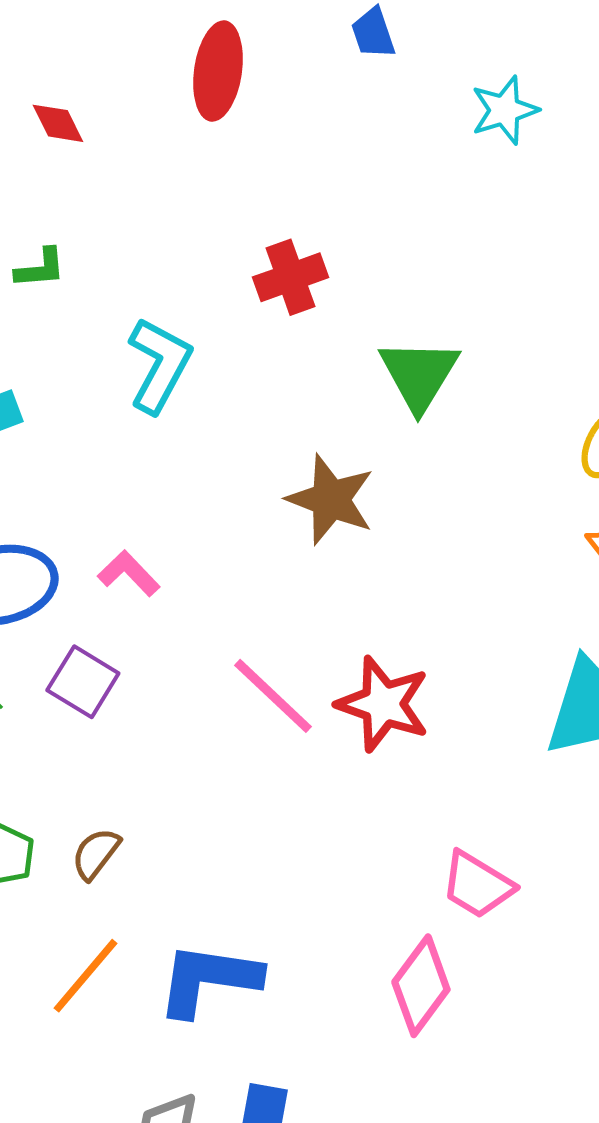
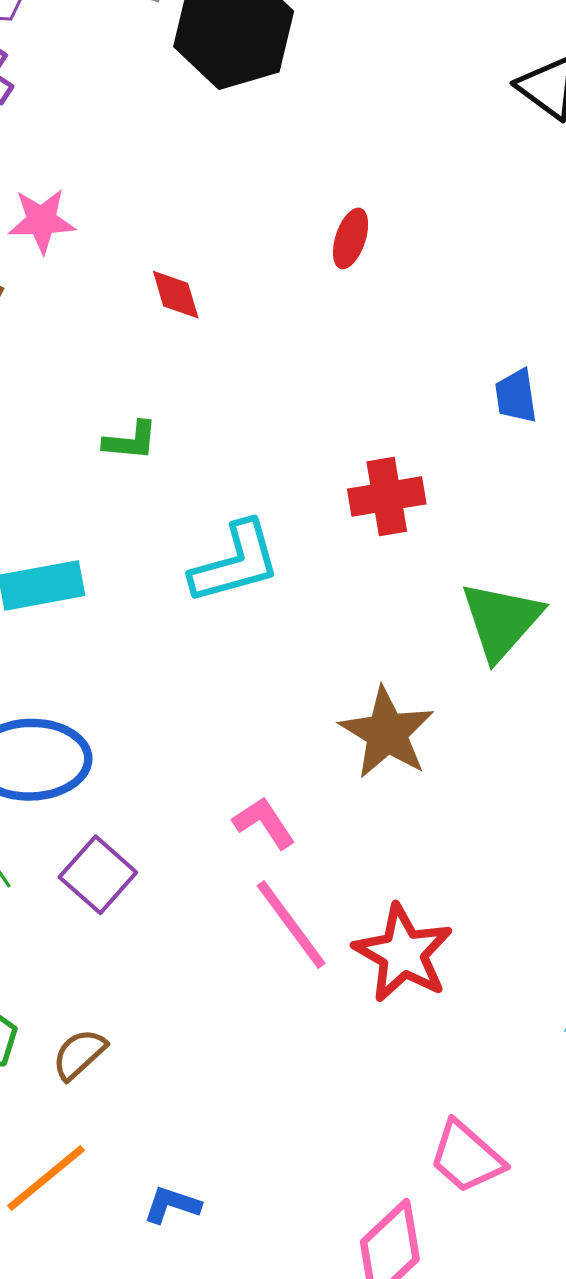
blue trapezoid: (373, 33) -> (516, 396), moved
red ellipse: (218, 71) -> (351, 238), moved, size x0.6
cyan L-shape: (159, 365) -> (235, 563), turned 36
pink L-shape: (129, 573) -> (264, 823), moved
blue L-shape: (208, 980) -> (172, 1205), size x0.5

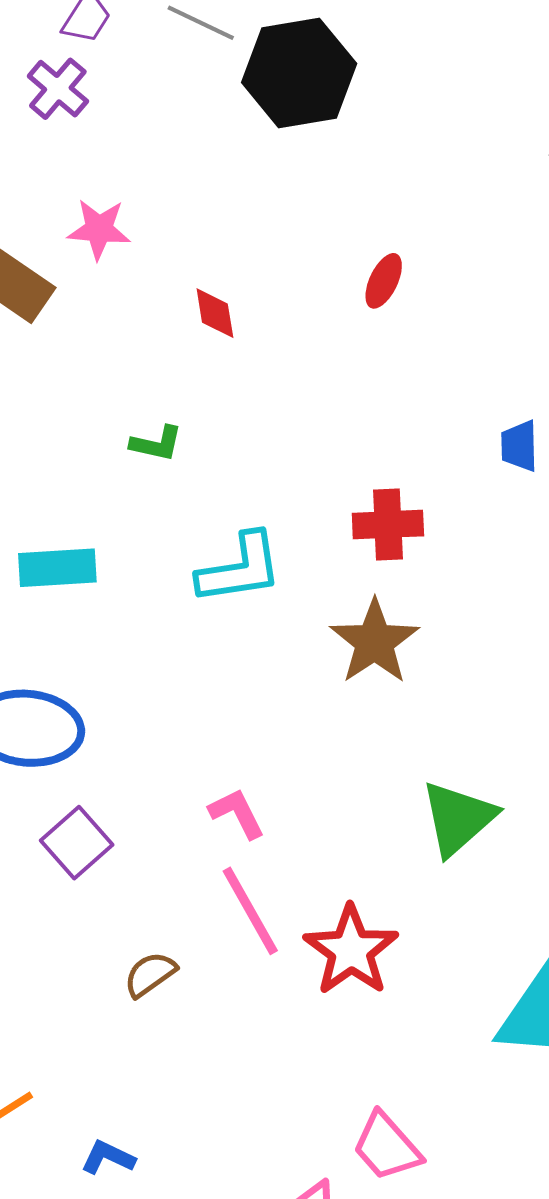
green triangle: (501, 620) -> (458, 818), moved
brown star: (387, 733) -> (374, 642), moved
brown semicircle: (79, 1054) -> (150, 974), moved

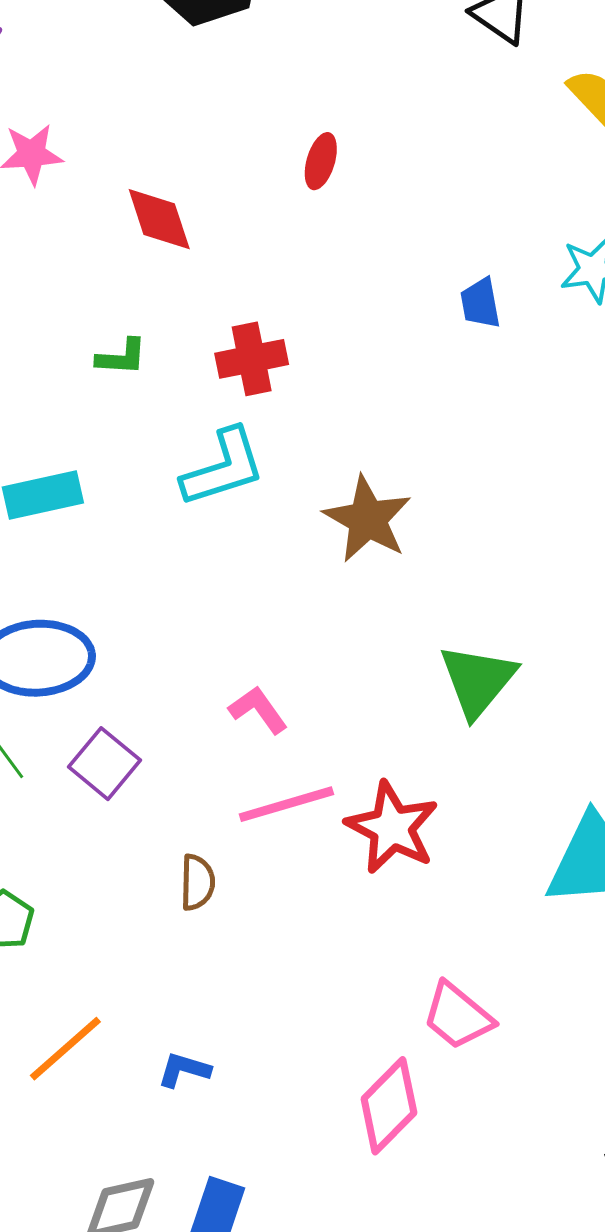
red diamond: (215, 313) -> (159, 219), size x1.4
red cross: (388, 525) -> (252, 359), moved
pink line: (250, 911) -> (286, 804), turned -68
brown semicircle: (150, 974) -> (197, 882), turned 136

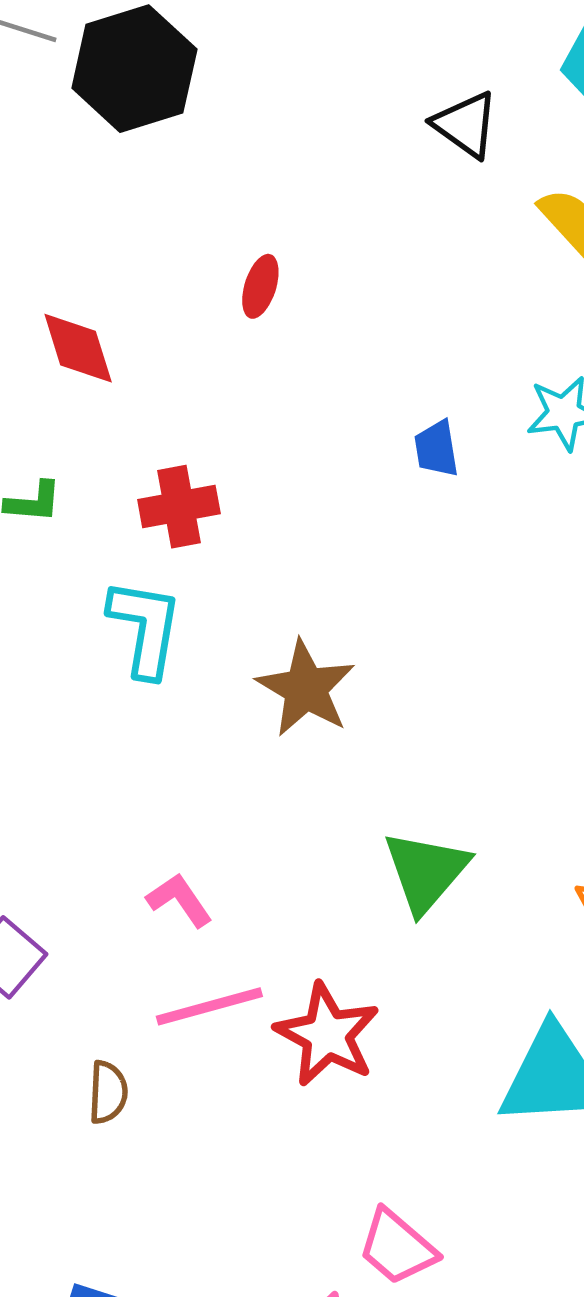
cyan L-shape: (223, 468) -> (145, 628), turned -64

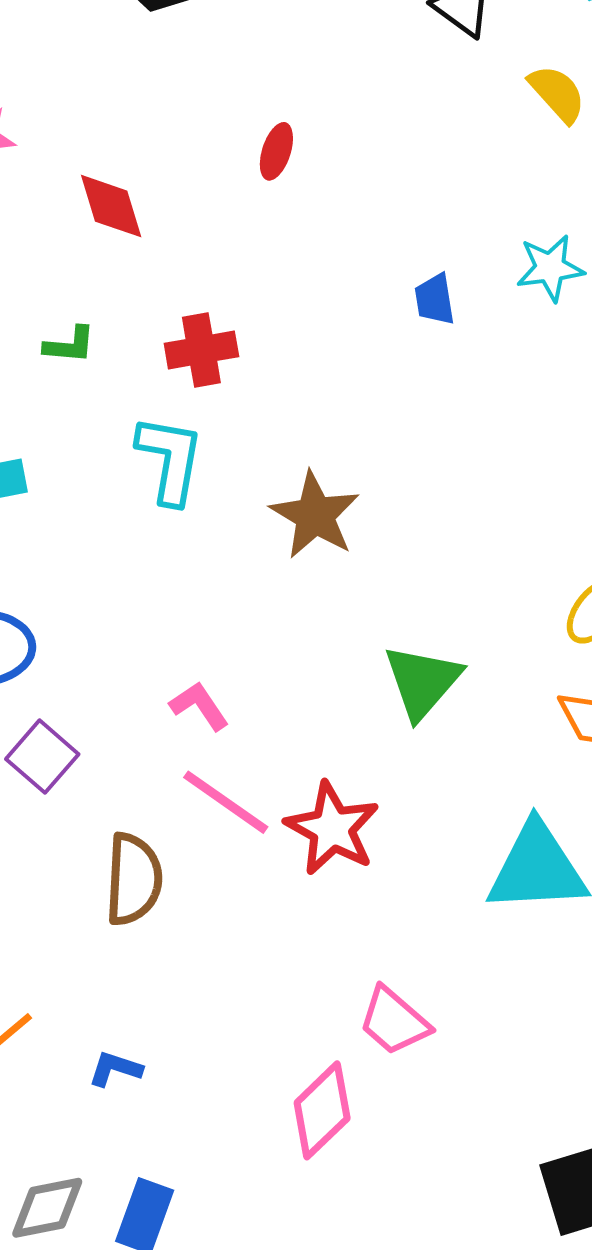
pink line: (209, 1006) -> (226, 802), turned 50
brown semicircle: (108, 1092) -> (133, 879), size x1.6

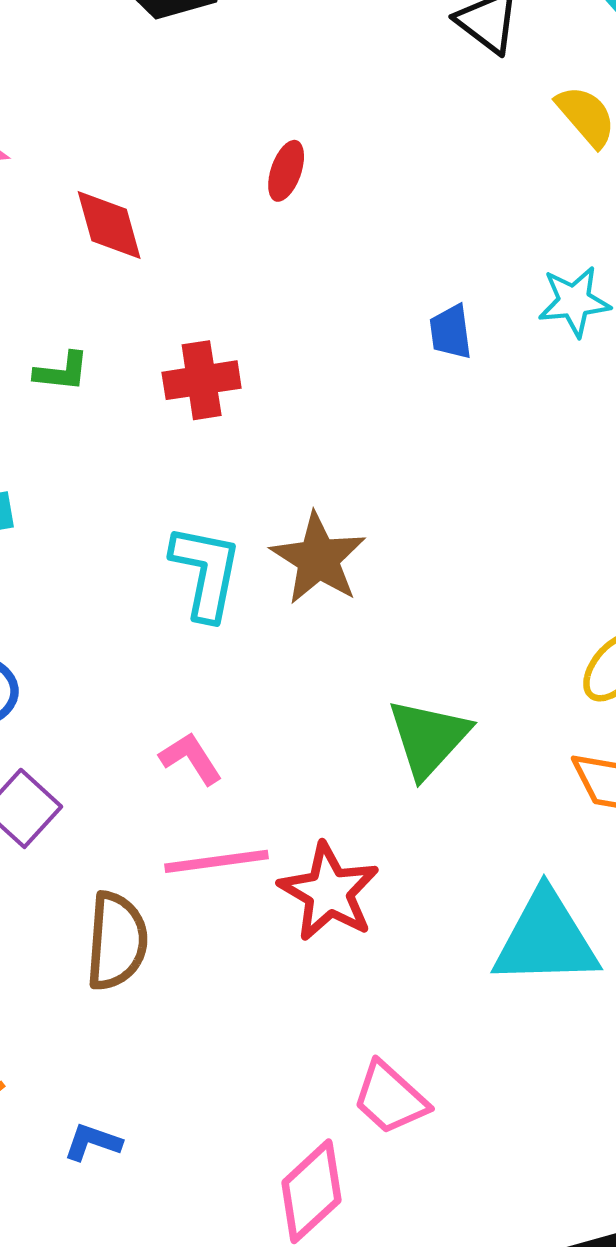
cyan L-shape: (170, 460) -> (206, 572), moved
pink line: (226, 802) -> (217, 861), turned -44

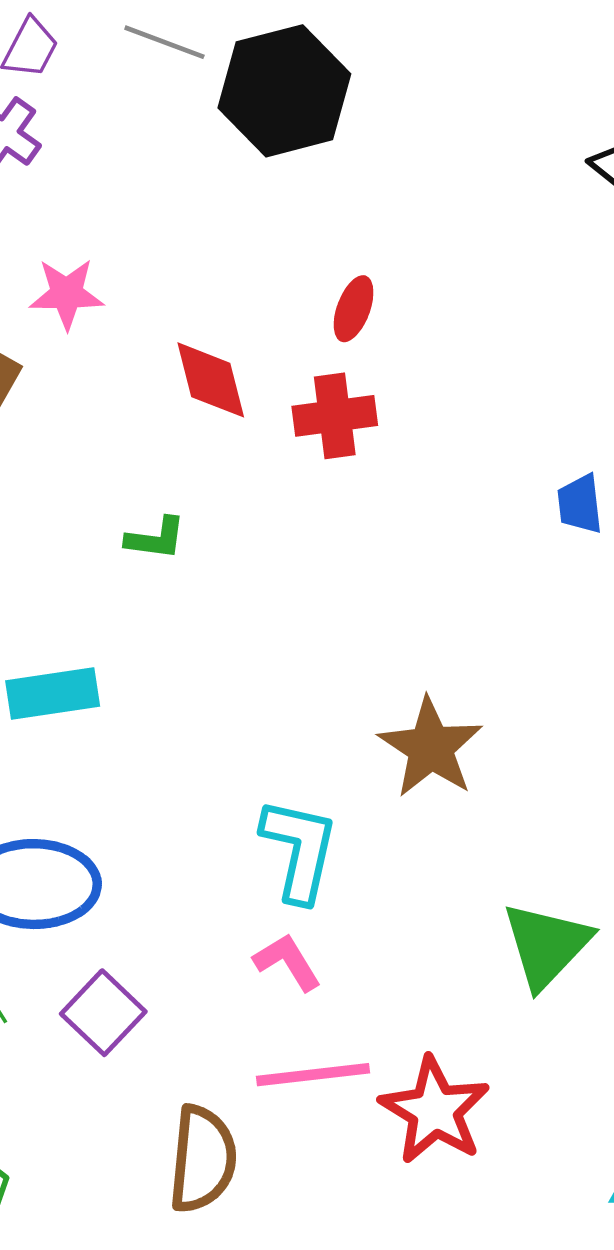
red ellipse: (286, 171) -> (354, 309), moved
red cross: (202, 380) -> (335, 416), moved
cyan L-shape: (206, 572) -> (299, 850), moved

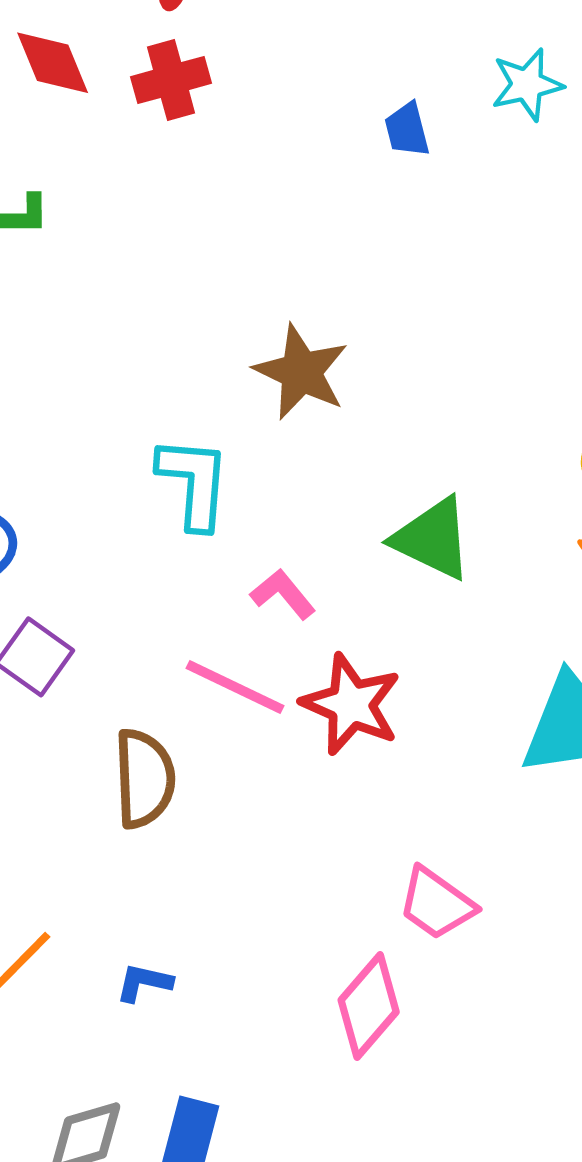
green triangle: (546, 945) -> (433, 539), turned -40
pink L-shape: (287, 962) -> (283, 594), moved
pink line: (313, 1075) -> (235, 687), turned 40

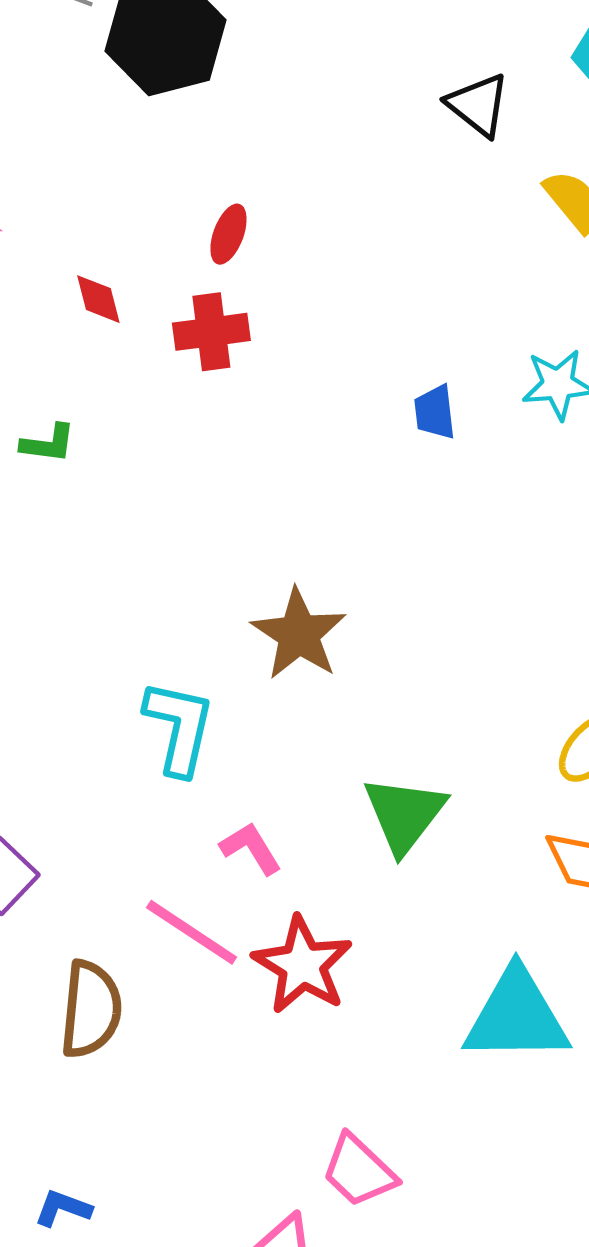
red diamond: (53, 63) -> (98, 299), size x0.7
green triangle: (433, 539) -> (404, 814), turned 34

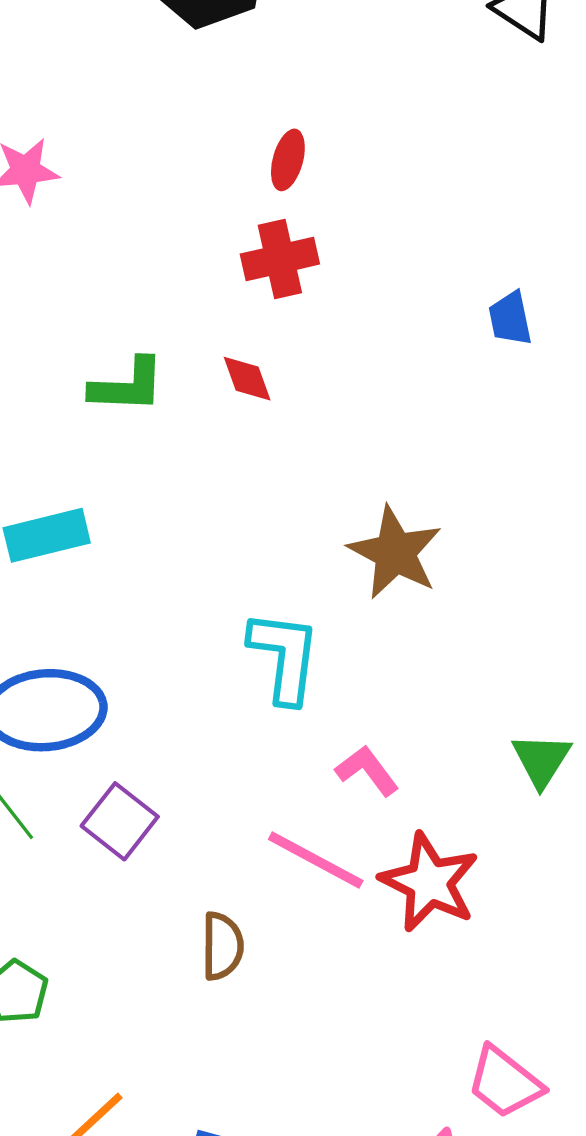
red diamond: (98, 299) -> (247, 379), moved
green L-shape: (48, 443) -> (127, 386), size x1.4
green triangle: (404, 814) -> (541, 760), moved, size x0.7
brown semicircle: (91, 1009) -> (222, 946), size x0.7

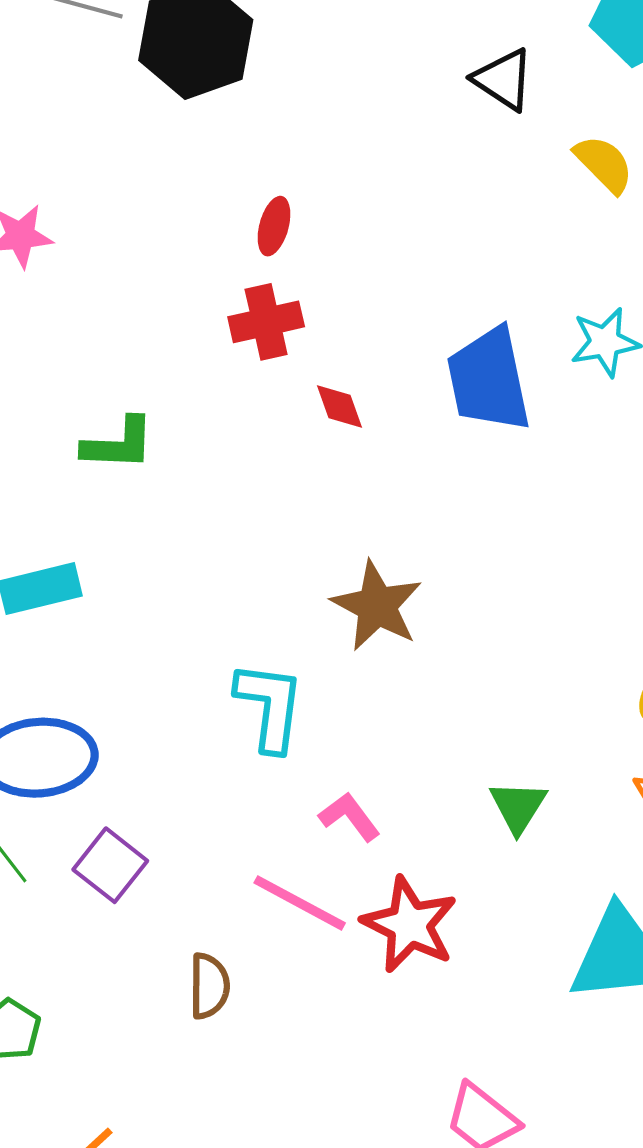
blue trapezoid: (510, 319) -> (489, 380), size x2.0
red diamond: (247, 379) -> (340, 407), moved

